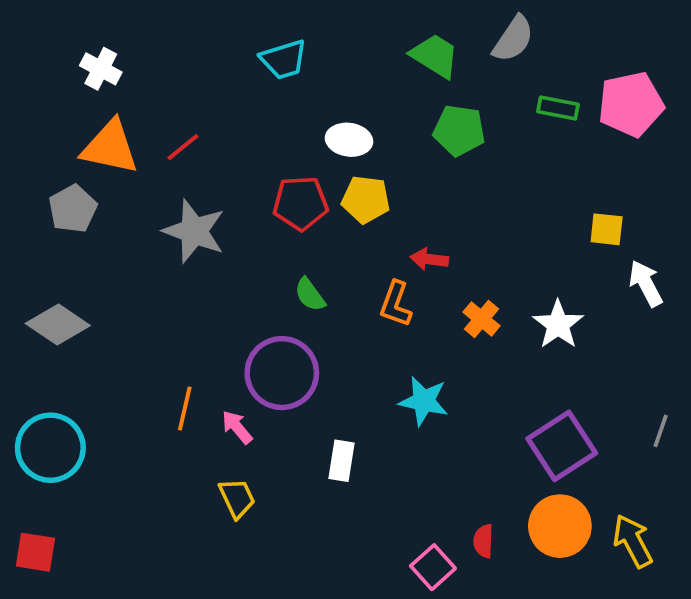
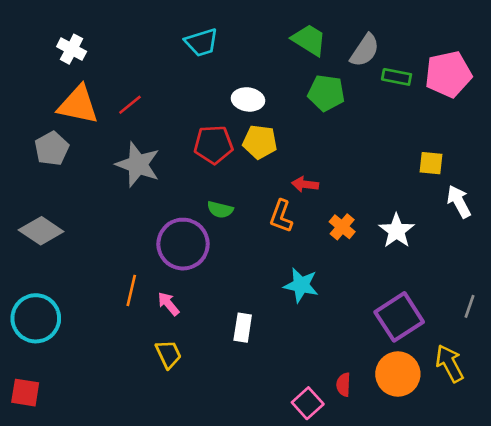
gray semicircle: (513, 39) -> (365, 50), moved
green semicircle: (310, 295) -> (220, 210), turned -40
purple circle: (282, 373) -> (183, 244), moved
yellow arrow: (633, 541) -> (450, 363), moved

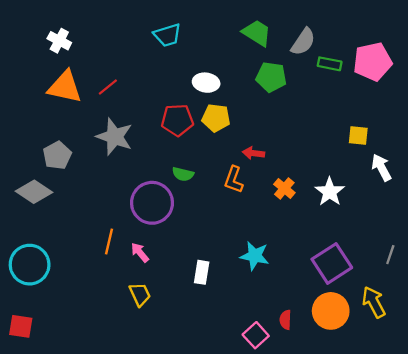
gray pentagon: (52, 149) -> (57, 155), moved
cyan star: (301, 285) -> (255, 256), moved

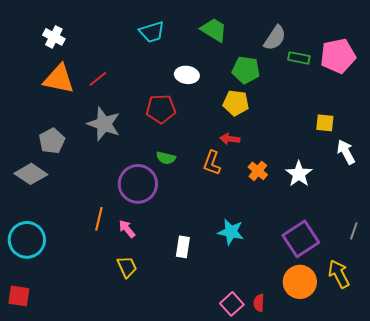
green trapezoid: (257, 33) -> (214, 30), moved
yellow pentagon: (216, 118) -> (236, 103), moved
red semicircle: (285, 320) -> (259, 303), moved

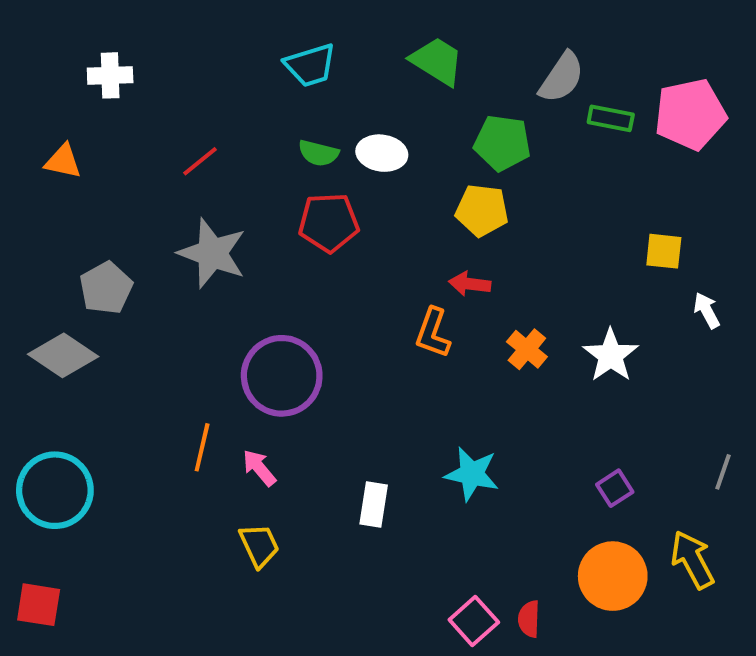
white cross: (54, 37) -> (110, 75), turned -30
orange triangle: (59, 79) -> (63, 161), moved, size x0.6
white arrow: (346, 152) -> (707, 310), size x0.7
green semicircle: (166, 158) -> (318, 153), moved
purple square: (301, 239) -> (615, 488), size x0.5

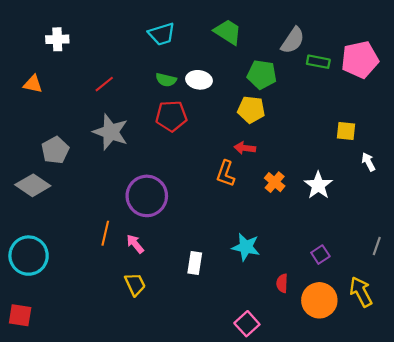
red semicircle: (529, 619) -> (282, 283), moved

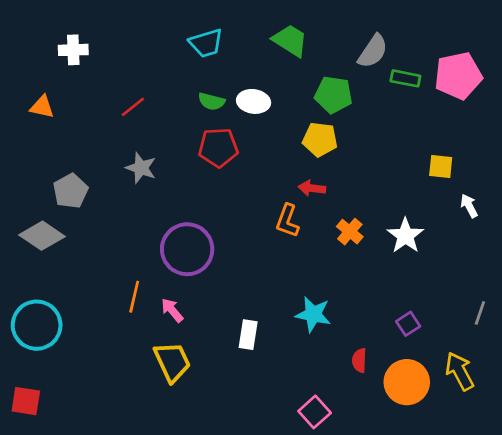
gray star: (111, 132) -> (141, 168), size x0.7
yellow trapezoid: (135, 284) -> (172, 362), size x1.4

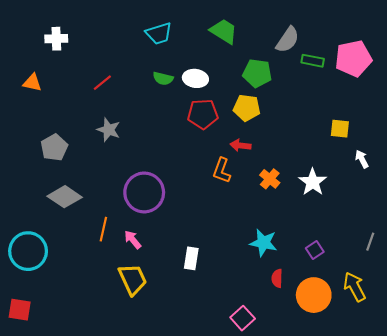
red pentagon: (218, 148) -> (203, 114), moved
gray diamond: (42, 236) -> (65, 197), moved
cyan star: (313, 314) -> (263, 243), moved

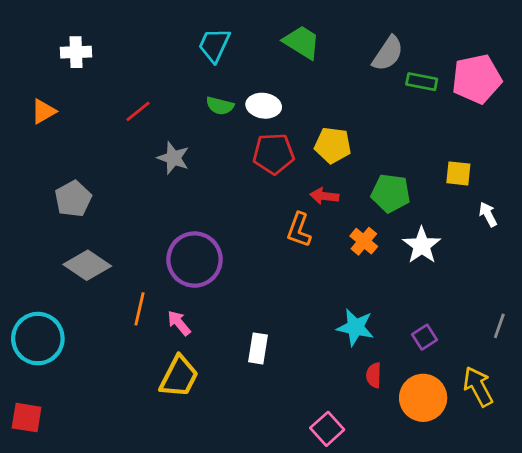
cyan trapezoid: (159, 33) -> (214, 45), turned 132
green pentagon: (257, 73) -> (391, 193), moved
orange triangle: (32, 83) -> (44, 111), turned -42
gray star: (109, 130) -> (173, 158), moved
yellow trapezoid: (133, 279) -> (179, 377), turned 52

